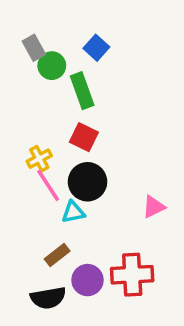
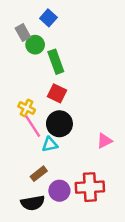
blue square: (96, 48) -> (48, 18), moved
yellow cross: (39, 159) -> (27, 108), turned -35

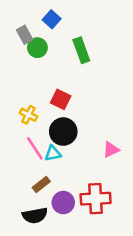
green rectangle: (56, 62) -> (81, 50), moved
pink line: (33, 126) -> (35, 148), moved

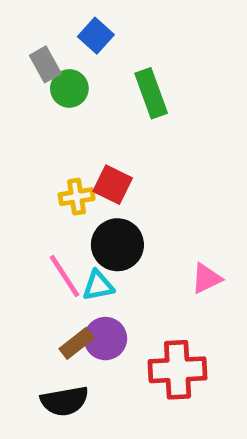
yellow cross: (28, 115) -> (77, 197), moved, turned -36
purple circle: (63, 203) -> (105, 339), moved

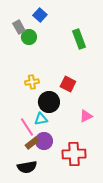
green rectangle: (151, 93) -> (79, 39), moved
red square: (113, 185) -> (68, 84), moved
pink line: (65, 276) -> (27, 127), moved

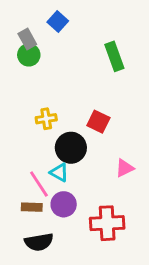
green circle: (29, 37) -> (29, 55), moved
cyan triangle: (41, 119) -> (59, 172), turned 40
brown rectangle: (32, 143) -> (32, 207), moved, turned 40

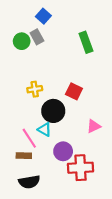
gray rectangle: (27, 39) -> (37, 37), moved
purple circle: (64, 204) -> (63, 151), moved

